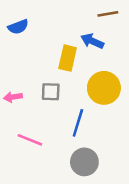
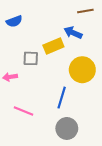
yellow rectangle: (68, 58) -> (53, 46), turned 54
gray square: (51, 92) -> (31, 58), moved

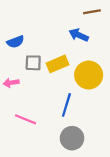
blue semicircle: (14, 21) -> (15, 42), moved
yellow rectangle: (53, 46) -> (58, 64), moved

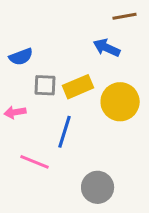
blue line: (66, 105) -> (65, 132), moved

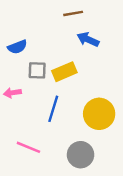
brown line: (125, 16) -> (73, 13), moved
yellow circle: (120, 102) -> (99, 114), moved
pink line: (34, 162) -> (28, 147), moved

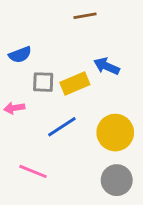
blue arrow: (88, 39) -> (107, 66), moved
blue line: (53, 109) -> (62, 127), turned 40
gray circle: (81, 155) -> (117, 180), moved

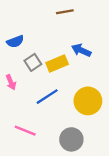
gray square: (43, 82) -> (33, 62), turned -35
pink arrow: (14, 108) -> (11, 82), turned -104
gray circle: (117, 180) -> (71, 139), moved

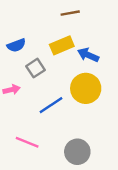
yellow rectangle: (57, 64) -> (62, 45), moved
pink arrow: (11, 82) -> (12, 90), turned -80
yellow circle: (88, 101) -> (86, 88), moved

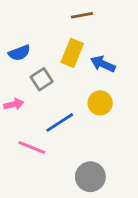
yellow rectangle: (62, 45) -> (72, 53), turned -45
yellow circle: (86, 88) -> (100, 103), size x0.7
pink line: (27, 142) -> (32, 147), moved

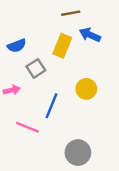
blue arrow: (103, 64) -> (90, 35), moved
blue line: (60, 122) -> (51, 106), turned -35

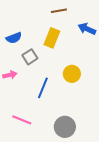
blue arrow: (90, 35) -> (87, 29), moved
pink line: (27, 127) -> (22, 120), moved

